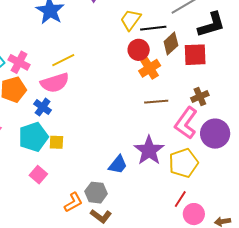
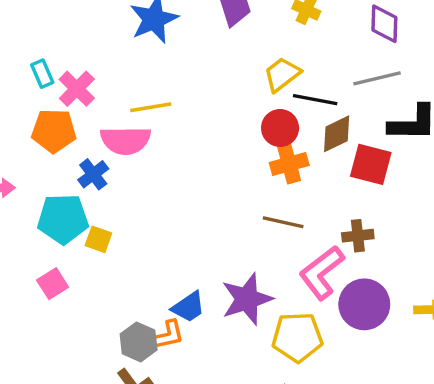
orange L-shape: (73, 202) -> (167, 335), moved

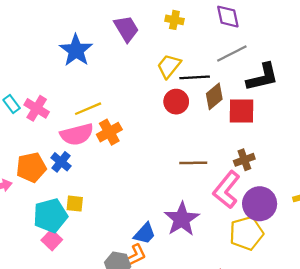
orange pentagon: (54, 131) -> (31, 167), moved
orange cross: (289, 164) -> (109, 132), moved
cyan pentagon: (63, 219) -> (50, 216), moved
yellow pentagon: (297, 337) -> (246, 233), moved

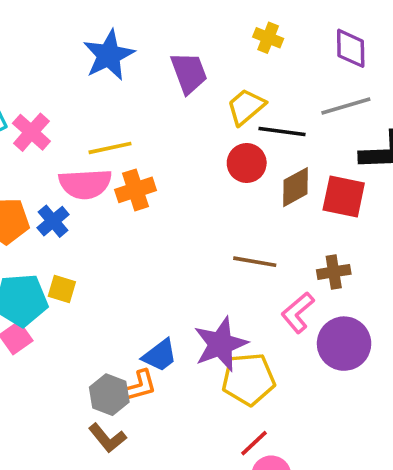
purple trapezoid: (126, 29) -> (189, 73), moved
brown diamond: (214, 96) -> (295, 187), moved
pink L-shape: (227, 190) -> (298, 312), size x0.7
yellow pentagon: (246, 233) -> (248, 379), moved

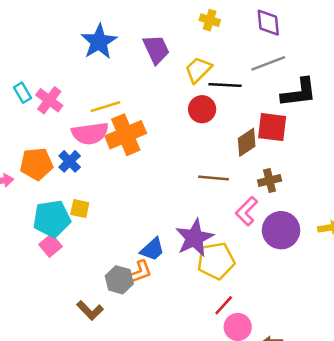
brown diamond: (295, 187) -> (247, 142), moved
orange cross: (136, 190) -> (126, 135), size x1.4
brown L-shape: (107, 438) -> (90, 310), moved

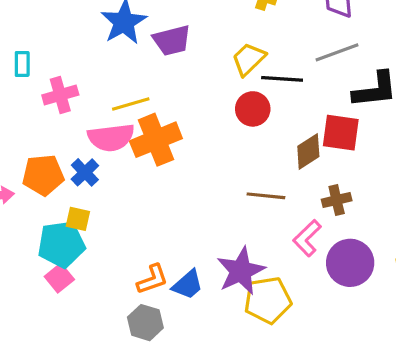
purple trapezoid: (156, 49) -> (172, 40), moved, turned 100
cyan rectangle: (22, 93) -> (22, 64), moved, turned 30
pink cross: (49, 100) -> (60, 95), turned 36
yellow square: (80, 209) -> (78, 219), moved
orange L-shape: (140, 272) -> (152, 279), moved

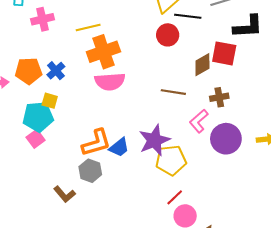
pink semicircle: (111, 137) -> (110, 82), moved
orange L-shape: (152, 279) -> (96, 143), size x1.4

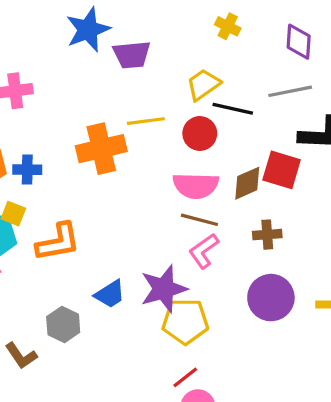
yellow line: (88, 28) -> (146, 121), moved
blue cross: (56, 71) -> (27, 170), turned 36
pink semicircle: (110, 82) -> (196, 186), moved
pink L-shape: (199, 121) -> (204, 251), moved
orange L-shape: (96, 143) -> (58, 242), moved

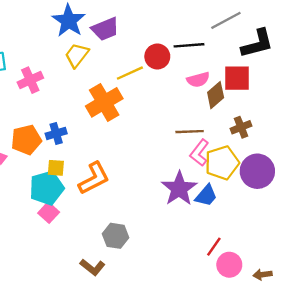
yellow trapezoid: (203, 85) -> (77, 55), moved
red circle: (200, 133) -> (157, 56), moved
pink semicircle: (196, 186) -> (198, 80), moved, size x0.7
blue trapezoid: (110, 294) -> (206, 196), moved
yellow pentagon: (185, 321) -> (222, 163), moved

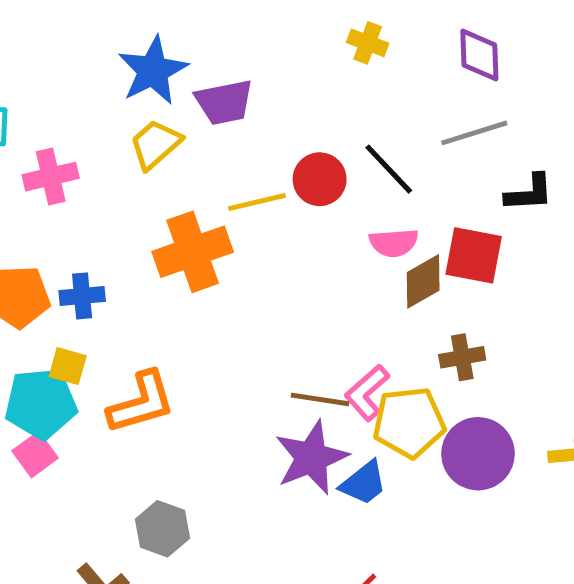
black L-shape: (257, 44) -> (529, 193), size x0.7
black line: (189, 45) -> (389, 169), turned 40
brown line: (190, 132) -> (320, 399), moved

